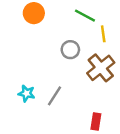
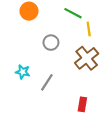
gray circle: (70, 50) -> (51, 43), moved
cyan star: (27, 93) -> (23, 72), moved

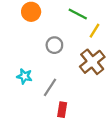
yellow line: (89, 29) -> (94, 31), turned 40
red rectangle: (82, 104) -> (62, 110), moved

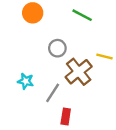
yellow line: (94, 31) -> (105, 56), moved, turned 72
brown cross: (92, 62) -> (79, 72), moved

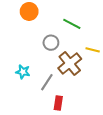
green line: (82, 15) -> (72, 24), moved

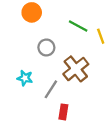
gray circle: (51, 43) -> (46, 47), moved
yellow line: (93, 50) -> (101, 36), moved, turned 56

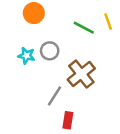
yellow line: (101, 36) -> (108, 22), moved
cyan star: (25, 78) -> (26, 56), moved

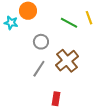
cyan star: (26, 56) -> (11, 23), moved
gray line: (55, 96) -> (39, 69), moved

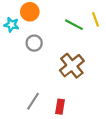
gray circle: (41, 42) -> (34, 43), moved
gray line: (39, 69) -> (33, 101), moved

